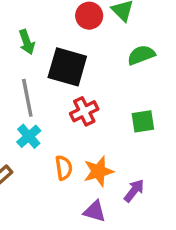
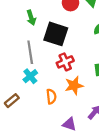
orange star: (98, 171) -> (74, 86), moved

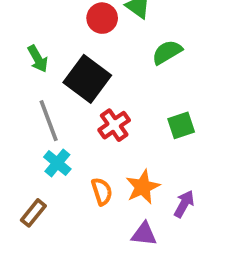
black square: (56, 34) -> (87, 79), turned 30
orange star: (74, 86) -> (143, 187), moved

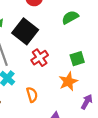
orange star: (143, 187) -> (68, 81), moved
purple arrow: (184, 204) -> (87, 102), moved

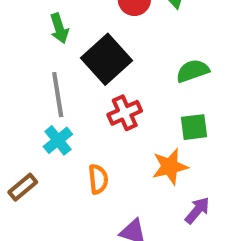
green semicircle: (70, 17) -> (193, 71), moved

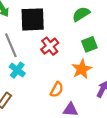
black square: (106, 59) -> (33, 19), turned -36
orange semicircle: (98, 179) -> (57, 90), moved, turned 49

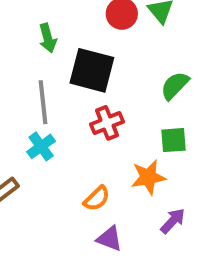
green semicircle: (81, 14) -> (175, 86), turned -30

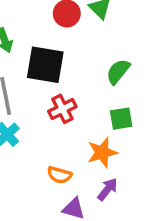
orange semicircle: (97, 198) -> (59, 175), turned 65
purple arrow: (173, 221) -> (107, 189), moved

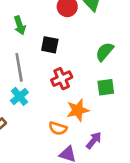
black square: (45, 65) -> (50, 45), size x0.6
orange star: (102, 153) -> (78, 110), moved

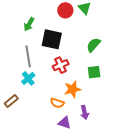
green arrow: (20, 25) -> (29, 24), turned 48
black square: (50, 45) -> (52, 39), size x1.5
purple arrow: (94, 140) -> (85, 112), turned 128

